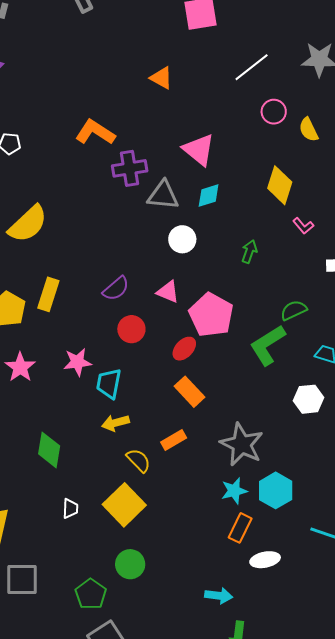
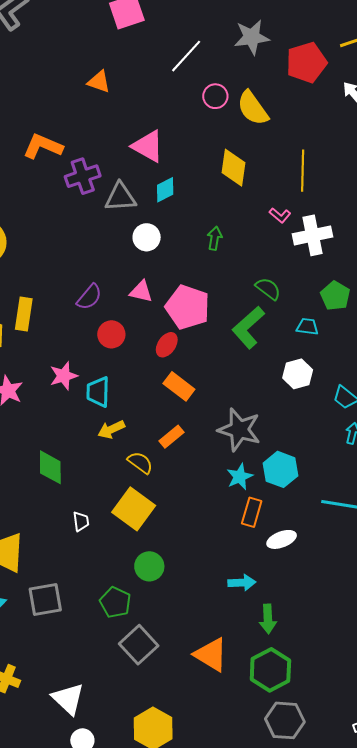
yellow semicircle: (309, 130) -> (253, 108), size x1.5
pink L-shape: (303, 226) -> (280, 215), moved
green semicircle: (294, 310) -> (268, 289), turned 72

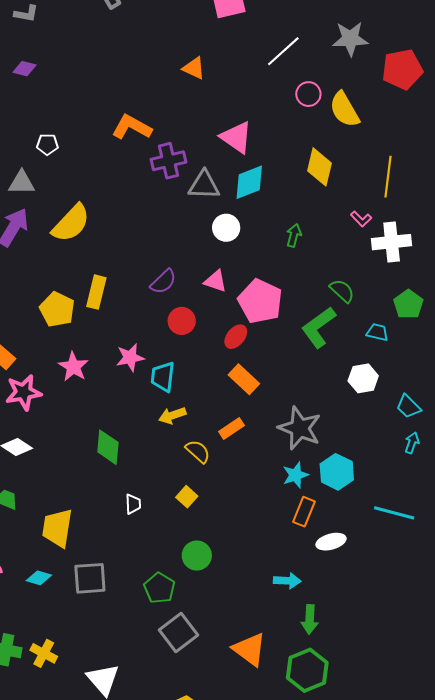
cyan diamond: (165, 190) -> (249, 182), size x1.4
yellow square: (134, 509) -> (187, 497), size x0.5

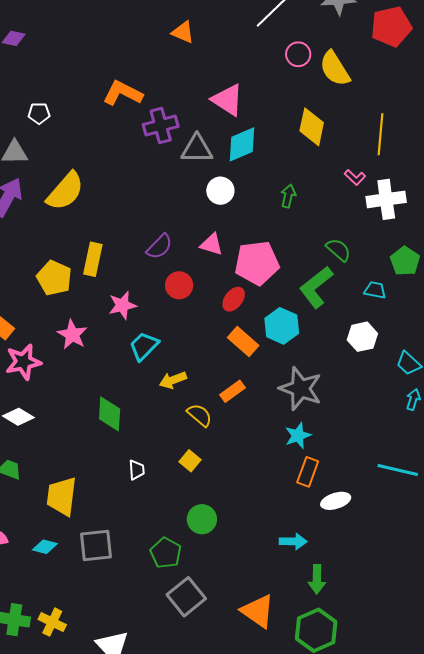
pink pentagon: (260, 301) -> (257, 263), turned -30
pink star: (130, 358) -> (122, 305), moved
cyan trapezoid: (163, 377) -> (144, 346), moved, turned 40
cyan hexagon: (337, 472) -> (282, 326), moved

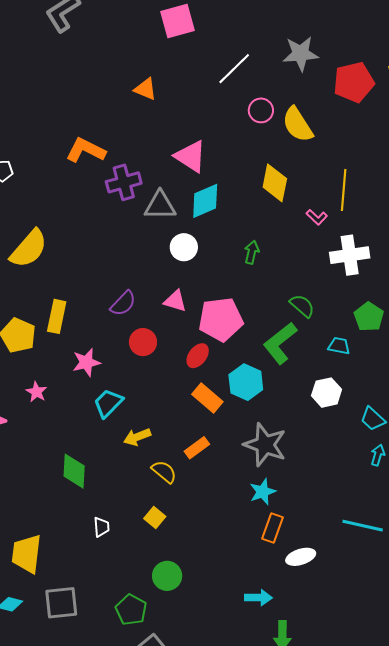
pink L-shape: (355, 177) -> (317, 217), moved
pink star: (72, 335) -> (36, 392), size x0.7

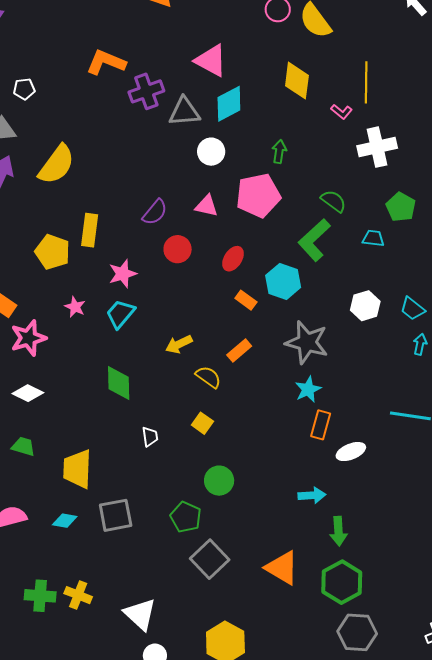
pink pentagon: (221, 319) -> (258, 195), moved
white hexagon: (327, 393) -> (365, 306), moved
orange rectangle: (207, 398) -> (246, 300), size x0.7
cyan trapezoid: (108, 403) -> (120, 314), moved

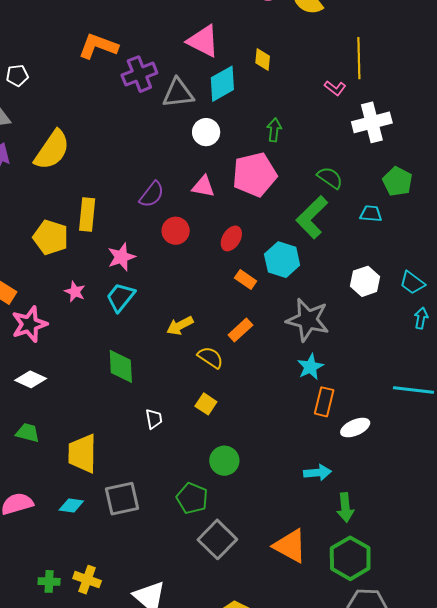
yellow diamond: (297, 81) -> (263, 60), moved, size x0.6
green cross: (40, 596) -> (49, 581), size x0.7

